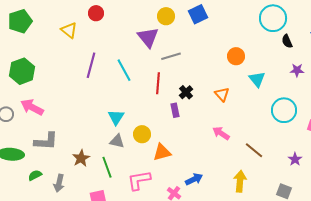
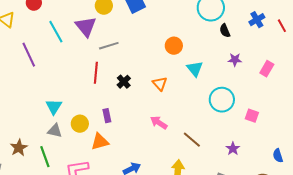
purple line: (91, 65) -> (29, 55), turned -40
cyan line: (124, 70) -> (56, 32), moved
purple rectangle: (175, 110) -> (107, 116), moved

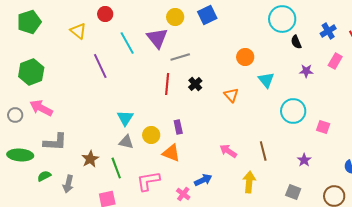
pink rectangle: (267, 69) -> (335, 61), moved
black cross: (124, 82) -> (195, 84), moved
pink arrow: (159, 123) -> (228, 151), moved
brown line: (192, 140) -> (263, 151), turned 36
orange triangle: (100, 142) -> (171, 153), turned 36

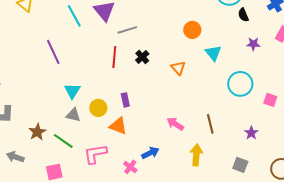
purple line: (100, 66) -> (53, 52), moved
green line: (116, 168) -> (63, 141), turned -35
gray arrow: (68, 184) -> (15, 157), turned 96

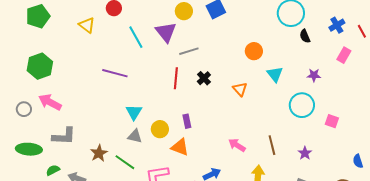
purple star: (253, 44) -> (314, 75), moved
purple line: (53, 52) -> (115, 73), turned -50
purple star: (251, 133) -> (305, 153), moved

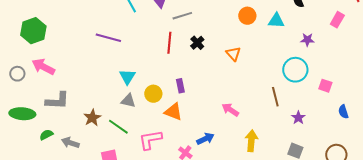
cyan triangle: (275, 74) -> (276, 21), moved, turned -48
brown line: (272, 145) -> (275, 97), moved
blue semicircle: (358, 161) -> (343, 112), moved

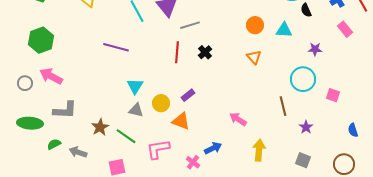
pink rectangle: (337, 20) -> (345, 29), turned -70
orange triangle: (233, 54) -> (254, 57), moved
purple rectangle: (180, 86) -> (188, 95), turned 64
blue semicircle: (343, 112) -> (353, 130), moved

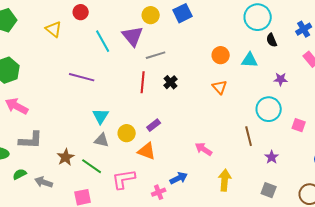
pink cross: (193, 162) -> (159, 192), turned 32

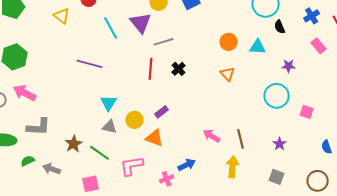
brown line: (249, 136) -> (241, 139), moved

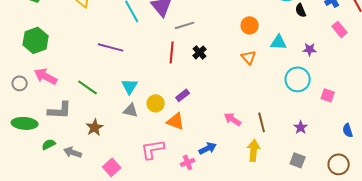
cyan triangle: (258, 47) -> (279, 42), moved
green line: (100, 153) -> (88, 87), moved
pink square: (91, 184) -> (112, 167), turned -30

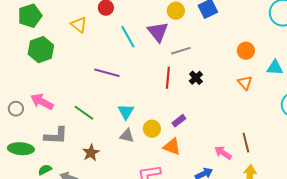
green hexagon: (36, 40) -> (41, 50), moved
pink arrow: (233, 119) -> (223, 153), moved
brown line: (262, 122) -> (246, 143), moved

